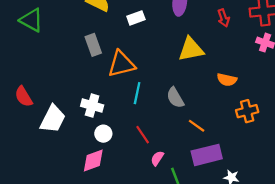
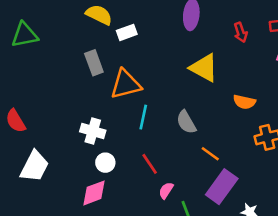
white rectangle: (136, 18) -> (127, 32), moved
green triangle: (31, 20) -> (24, 35), turned -40
yellow triangle: (191, 49) -> (204, 68), turned 40
white trapezoid: (53, 119) -> (35, 166), moved
purple rectangle: (207, 155) -> (222, 187), turned -40

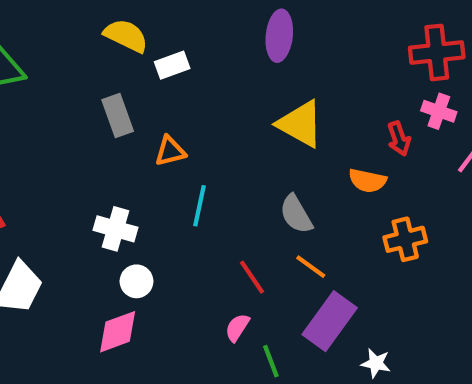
red arrow: (241, 32) -> (399, 139), moved
orange triangle: (126, 84) -> (170, 151), size x0.6
gray semicircle: (186, 122) -> (296, 214), moved
red line: (150, 164) -> (252, 277), moved

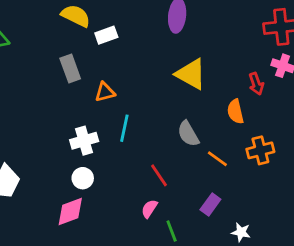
orange semicircle: (367, 181) -> (235, 112), turned 65
white cross: (116, 229) -> (84, 141), moved, turned -32
orange line: (311, 267) -> (217, 159), moved
purple rectangle: (330, 321) -> (210, 205), size x0.6

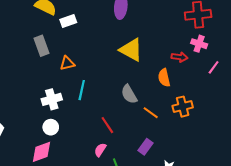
red arrow: (256, 84) -> (180, 57), turned -63

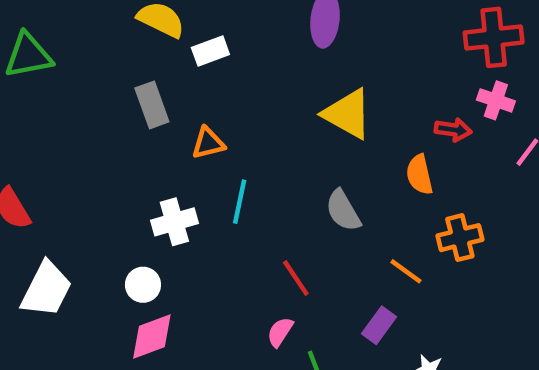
orange line: (151, 113) -> (406, 271), moved
white circle: (51, 127) -> (143, 285), moved

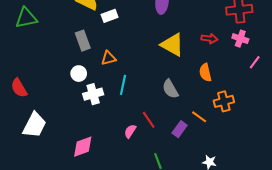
red arrow: (453, 130) -> (209, 39), moved
white circle: (143, 285) -> (79, 74), moved
purple rectangle: (379, 325) -> (180, 129), moved
pink semicircle: (280, 332) -> (130, 131), moved

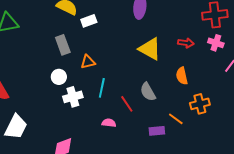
red line: (149, 120) -> (127, 104), moved
purple rectangle: (180, 129) -> (157, 131), turned 49
pink semicircle: (130, 131) -> (109, 123), moved, turned 64

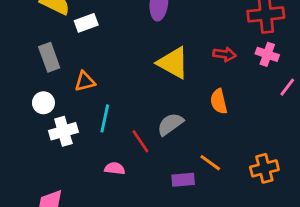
gray semicircle: (148, 92) -> (170, 124), turned 84
orange cross: (200, 104) -> (264, 168), moved

